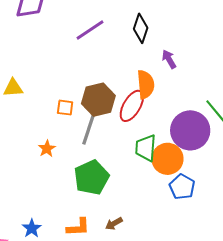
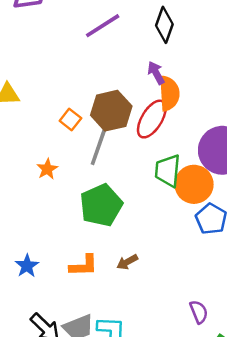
purple arrow: (169, 59) -> (156, 73), moved
orange square: (65, 108) -> (70, 120), turned 30

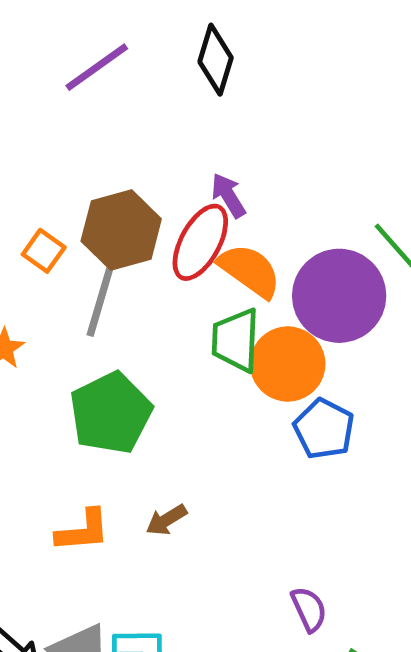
purple arrow: (156, 73) -> (228, 195), moved
orange semicircle: (169, 93) -> (249, 271), moved, turned -48

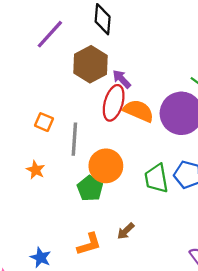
brown hexagon: (121, 230) -> (90, 64), moved
green trapezoid: (236, 340) -> (156, 178), moved
orange circle: (288, 364) -> (106, 166), moved
green pentagon: (111, 413) -> (90, 188), size x0.7

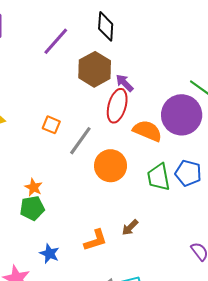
orange semicircle: (139, 111) -> (147, 131), moved
gray line: (74, 139) -> (80, 141), turned 32
orange star: (36, 170) -> (34, 187), moved
green pentagon: (90, 188) -> (32, 208), moved, turned 30

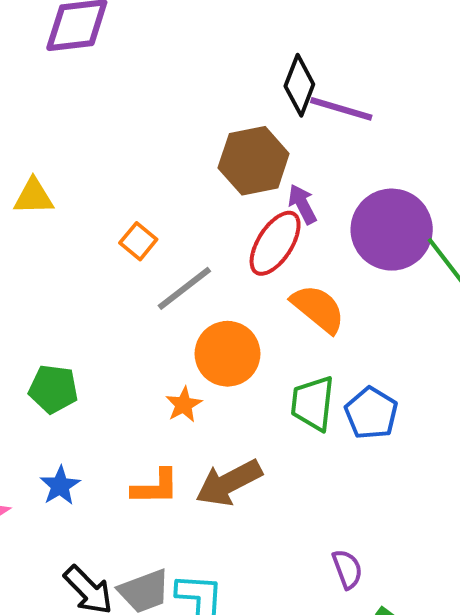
purple line: (56, 41) -> (341, 109), moved, turned 48
purple circle: (182, 115) -> (392, 230), moved
orange star: (34, 187) -> (184, 405), moved
brown arrow: (130, 227) -> (229, 483), size x1.8

